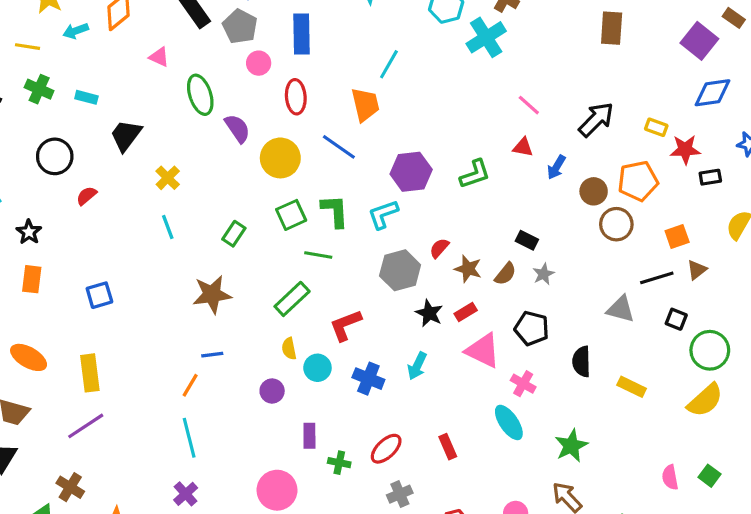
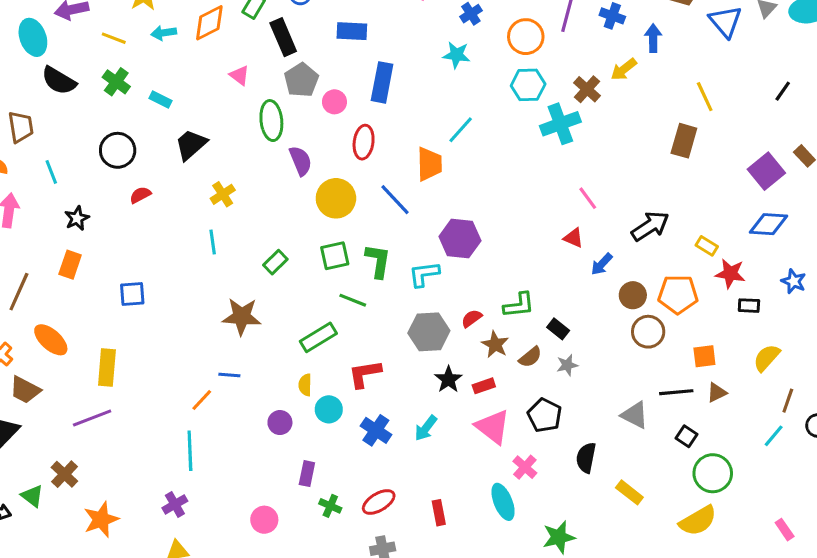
gray pentagon: (240, 26) -> (301, 80), moved
green L-shape: (475, 174) -> (519, 305), moved
pink circle: (277, 490) -> (264, 520), size x0.7

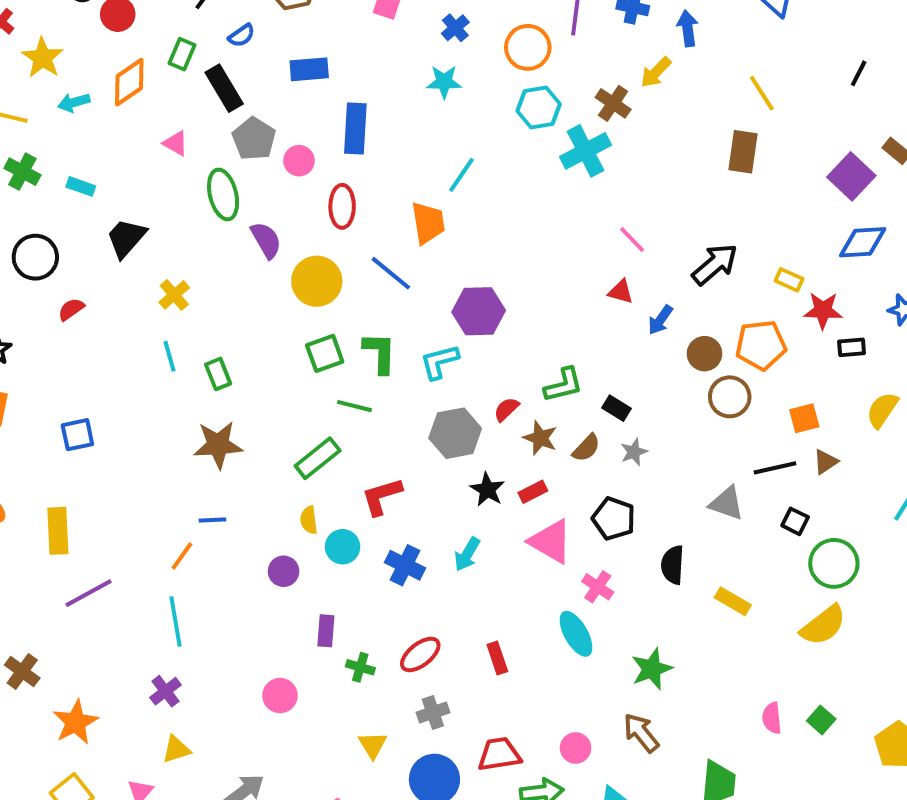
green rectangle: (275, 262) -> (218, 374), moved, turned -60
purple line: (92, 418) -> (89, 593), moved

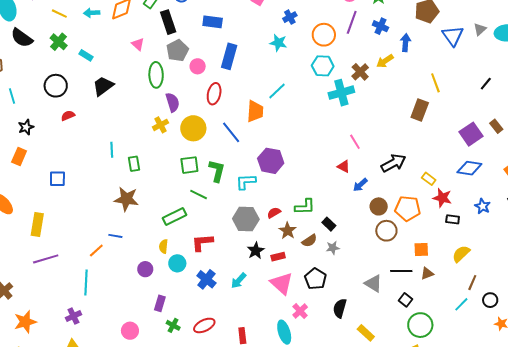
yellow cross: (174, 295) -> (160, 125), moved

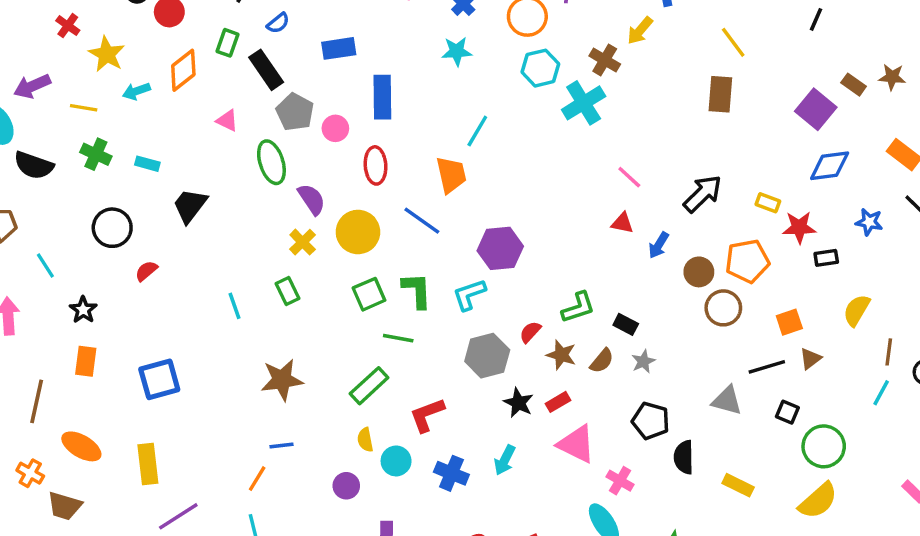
green rectangle: (134, 164) -> (287, 291), moved
blue square: (57, 179) -> (159, 379), size x1.4
black pentagon: (315, 279) -> (651, 421), moved

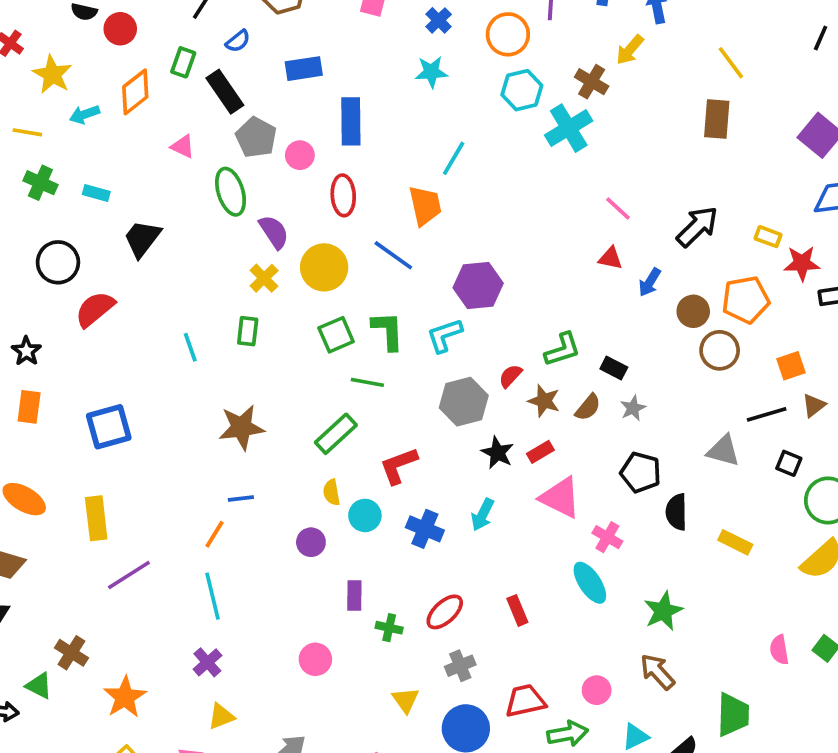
red semicircle: (146, 271) -> (95, 309), size x1.6
green rectangle: (287, 291) -> (248, 331), turned 32

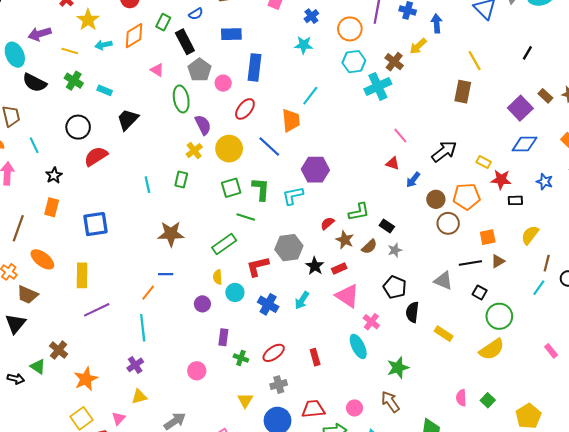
red ellipse: (343, 195) -> (245, 109), turned 35
gray hexagon: (464, 402) -> (289, 248), moved

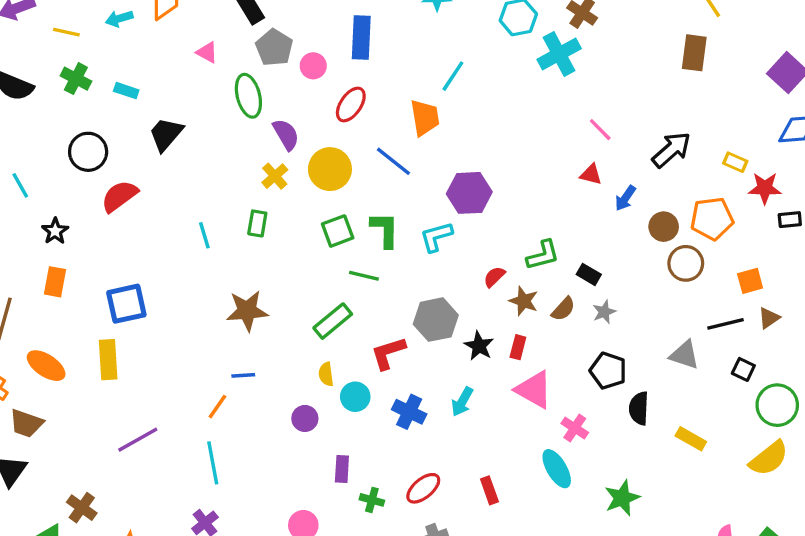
red rectangle: (339, 269) -> (518, 347), turned -48
yellow rectangle: (82, 275) -> (108, 360), moved

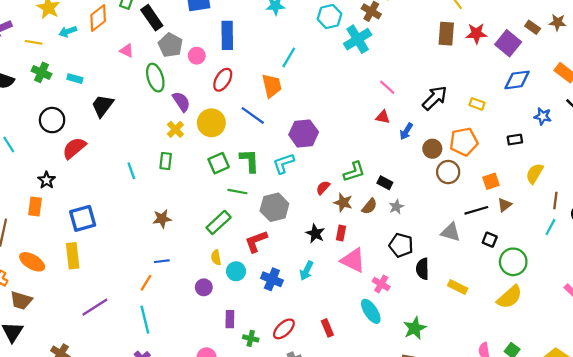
red star: (765, 188) -> (476, 33), moved
black star: (55, 231) -> (47, 180), moved
brown star: (247, 311) -> (162, 219), size x0.7
gray hexagon: (436, 320) -> (274, 207), moved

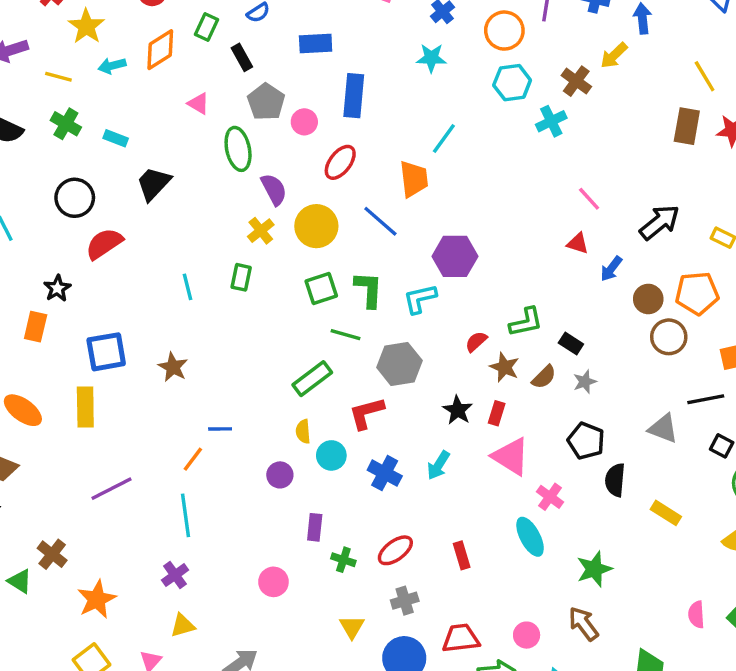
black rectangle: (152, 18) -> (242, 57), size x0.7
cyan cross: (358, 39) -> (551, 121), size x0.7
brown star: (162, 219) -> (173, 367), moved, turned 30

